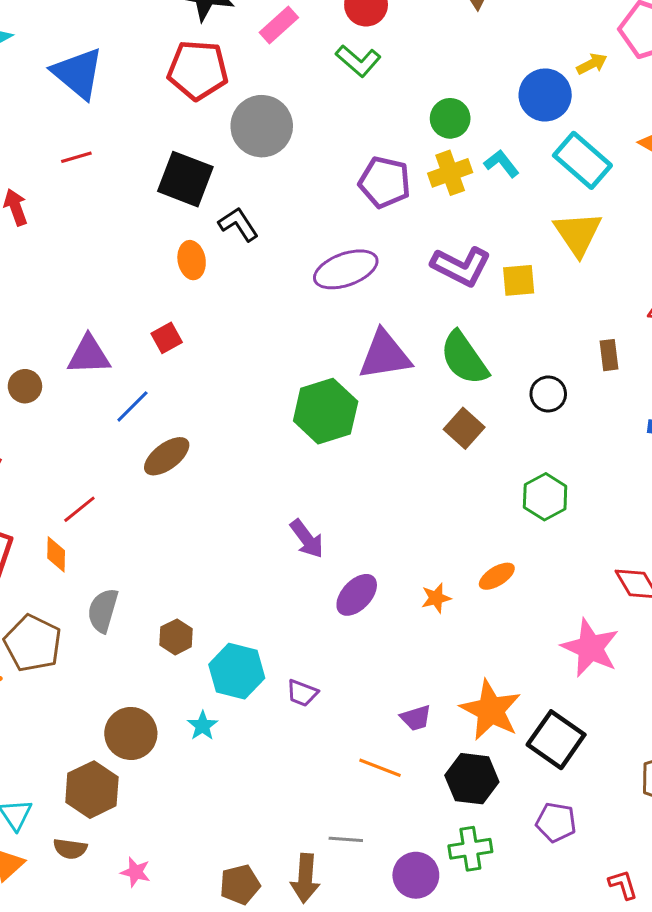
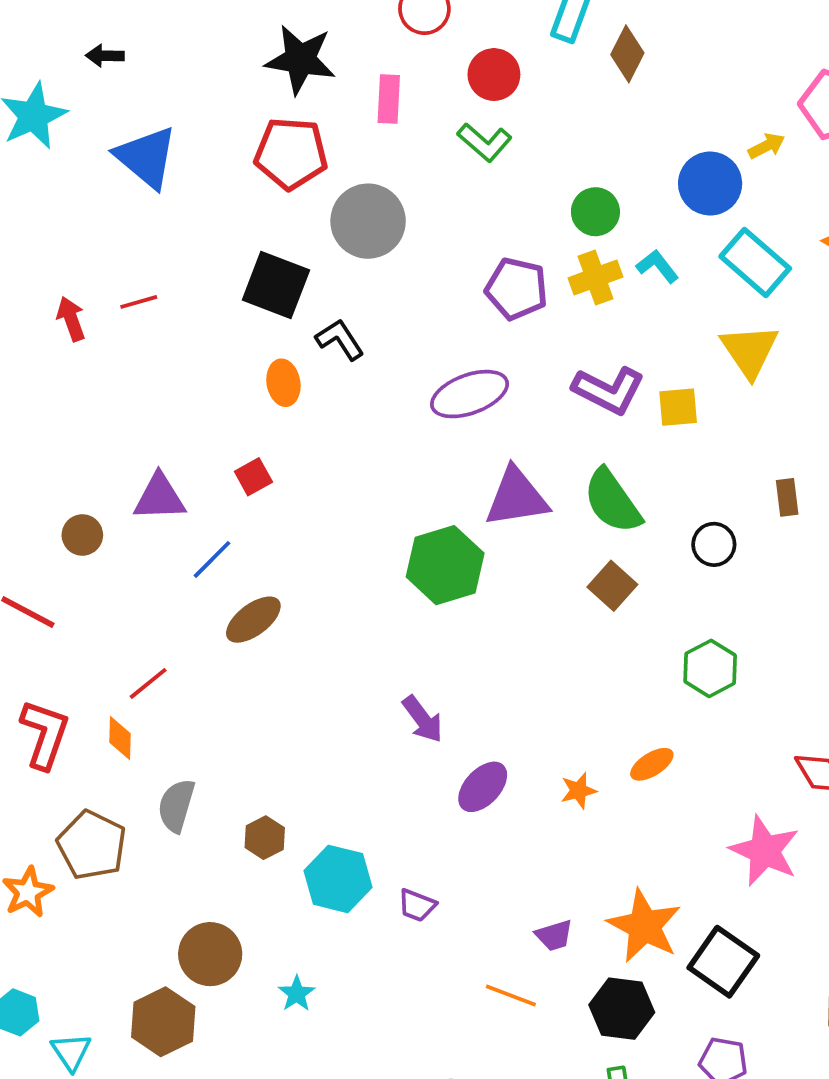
pink rectangle: (279, 25) -> (389, 99), turned -45
red line: (76, 157) -> (139, 302), moved
cyan star: (203, 726) -> (297, 994), moved

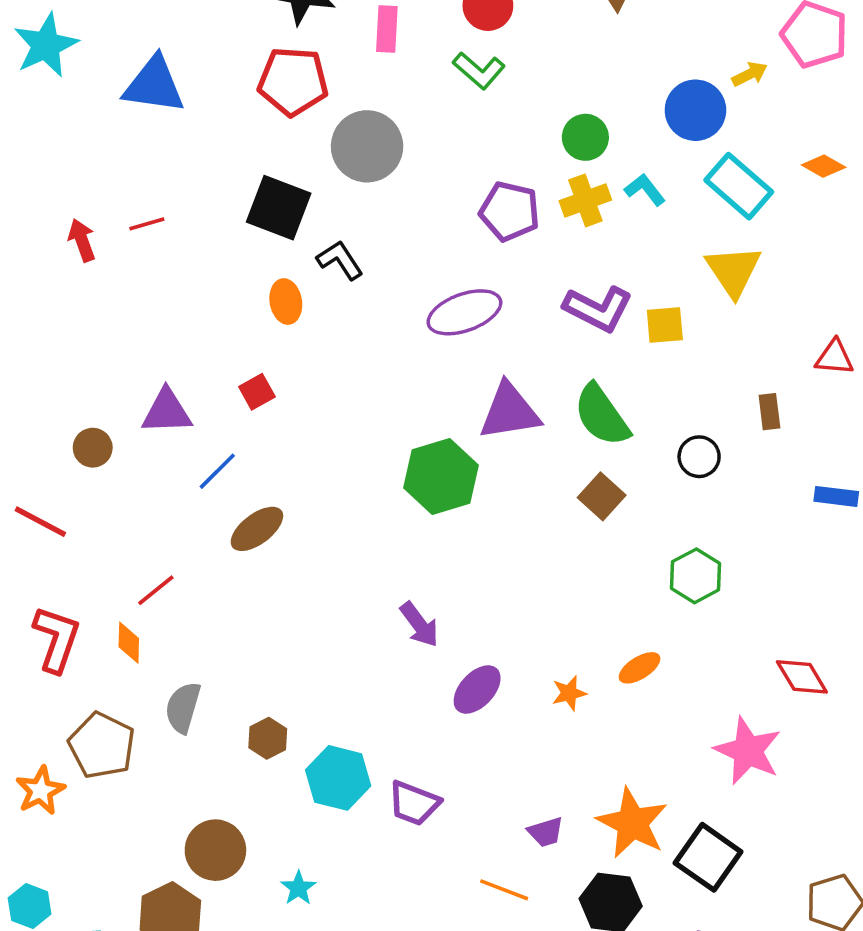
blue triangle: (146, 157) -> (154, 85), turned -32
purple trapezoid: (417, 905) -> (414, 803), size x1.4

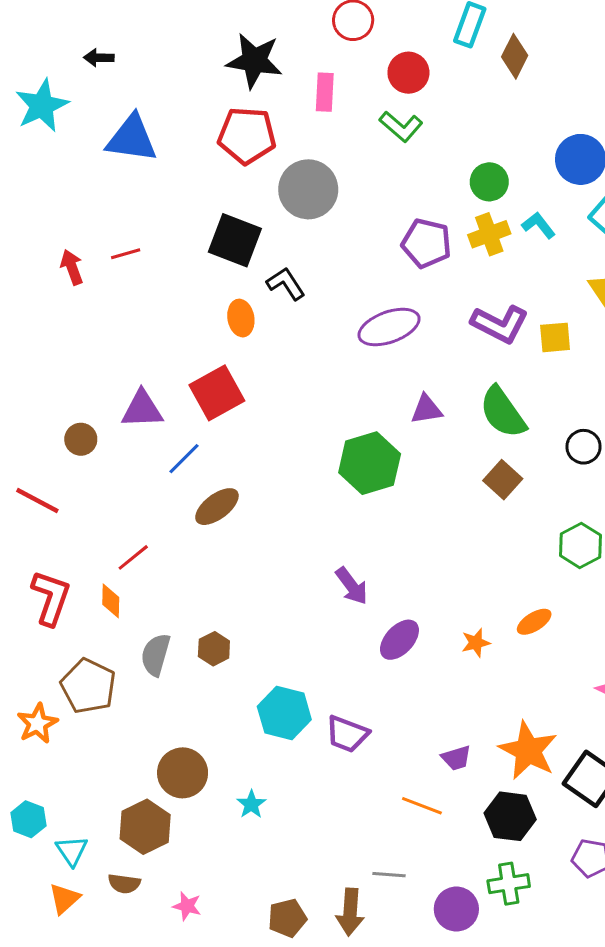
red square: (257, 392) -> (217, 393), size x1.8
purple triangle: (510, 412) -> (426, 409), size x0.6
brown hexagon: (268, 738) -> (214, 649), moved

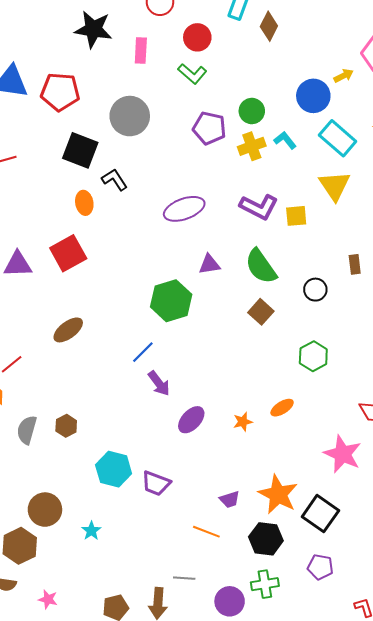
red pentagon: (247, 135) -> (60, 92), moved
purple pentagon: (426, 243) -> (209, 128), moved
blue line: (184, 459) -> (143, 352), moved

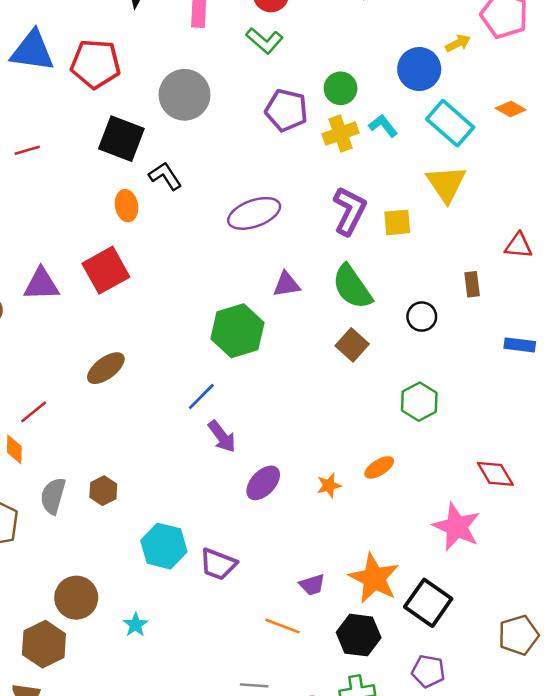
purple L-shape: (259, 207) -> (350, 211), turned -90

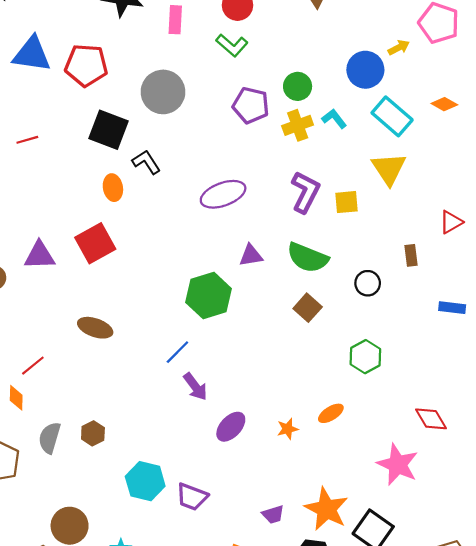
red triangle: (518, 246) -> (451, 222), turned -35
green semicircle: (352, 287) -> (308, 258), turned -33
brown ellipse: (106, 368) -> (95, 328), turned 56

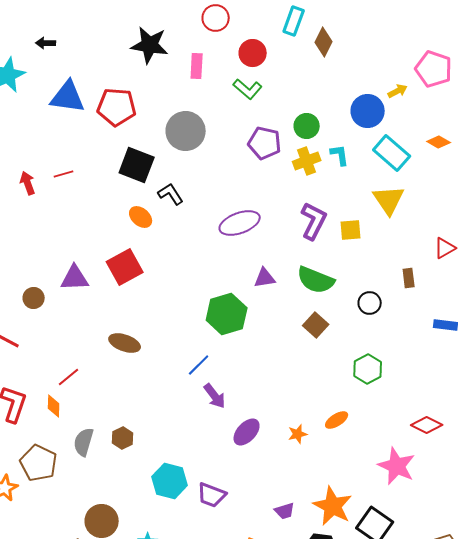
cyan L-shape: (334, 119) -> (340, 155), turned 30
orange ellipse: (113, 188) -> (141, 217), turned -40
red diamond: (431, 419) -> (427, 425), turned -32

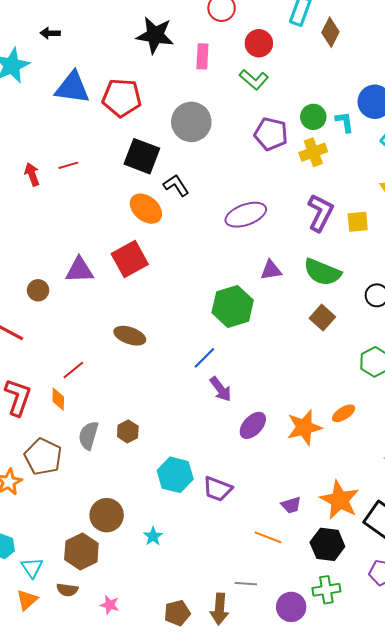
cyan L-shape: (340, 155) -> (345, 122), moved
orange ellipse: (141, 217) -> (146, 209), size x1.4
orange star: (298, 434) -> (304, 427), size x1.8

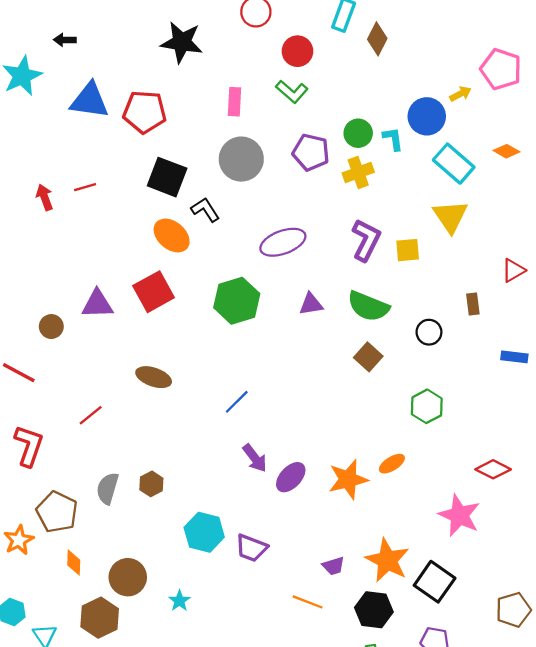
pink rectangle: (202, 56) -> (235, 102), moved
gray circle: (191, 122) -> (241, 159), moved
green hexagon: (233, 306) -> (237, 301), moved
purple arrow: (221, 389) -> (255, 458), moved
orange diamond: (58, 399) -> (74, 563), moved

